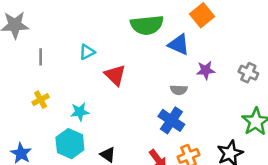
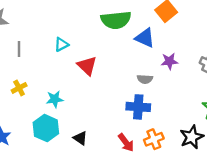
blue cross: (171, 120) -> (138, 107), turned -30

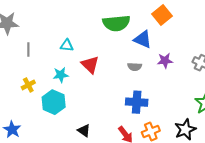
cyan triangle: (61, 45) -> (67, 45), turned 32
gray semicircle: (145, 79) -> (135, 67), moved
cyan star: (55, 99) -> (61, 75), moved
cyan hexagon: (46, 128) -> (54, 102), moved

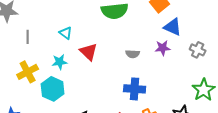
blue triangle: (143, 39) -> (173, 27), moved
cyan triangle: (67, 45) -> (66, 33), turned 32
yellow cross: (28, 85) -> (28, 72), size x1.5

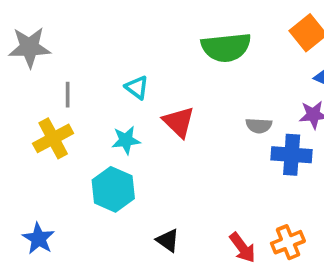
yellow cross: (28, 72) -> (53, 138), moved
blue cross: (135, 89) -> (292, 155), moved

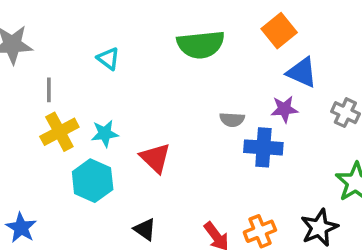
cyan triangle: (137, 87) -> (108, 59), moved
red triangle: (179, 122) -> (155, 158), moved
yellow cross: (53, 138) -> (59, 132), moved

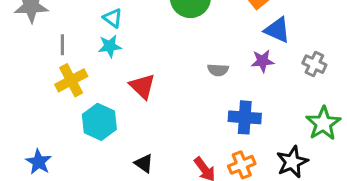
cyan star: (105, 134) -> (110, 46), moved
blue cross: (263, 147) -> (245, 117), moved
red triangle: (155, 158) -> (142, 86), moved

